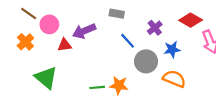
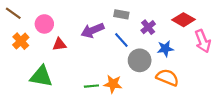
brown line: (29, 14) -> (13, 13), moved
gray rectangle: (117, 14) -> (121, 14), moved
purple arrow: (84, 31) -> (93, 30), moved
green triangle: (46, 78) -> (41, 76), turned -30

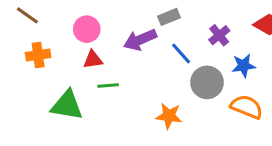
gray rectangle: (121, 14) -> (169, 17), moved, turned -32
pink circle: (44, 24) -> (87, 29), moved
orange cross: (21, 41) -> (38, 55), turned 35
green line: (91, 86) -> (108, 85), moved

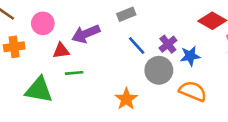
pink circle: (87, 29) -> (43, 23), moved
purple cross: (219, 35) -> (168, 44), moved
purple arrow: (140, 40) -> (86, 34), moved
orange star: (169, 116) -> (126, 99), turned 30

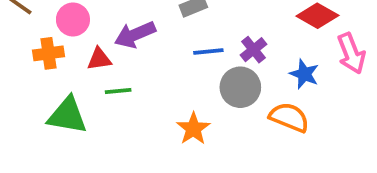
blue line: (137, 46) -> (208, 52), turned -54
orange cross: (14, 47) -> (49, 53), moved
blue star: (190, 56) -> (304, 74), moved, turned 30

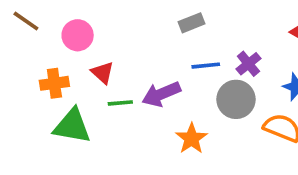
purple arrow: (135, 35) -> (161, 94), moved
orange cross: (49, 53) -> (54, 83), moved
red triangle: (99, 59) -> (102, 73), turned 50

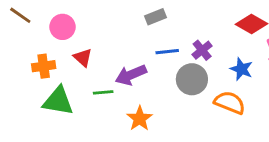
green line: (120, 103) -> (103, 92), moved
orange star: (192, 139) -> (140, 119), moved

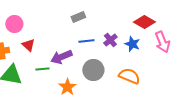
blue star: (241, 69) -> (132, 44), moved
gray circle: (192, 79) -> (93, 70), moved

